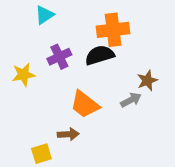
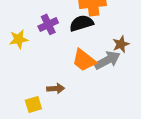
gray arrow: (131, 100) -> (107, 60), size x1.5
orange trapezoid: (85, 104) -> (84, 60), moved

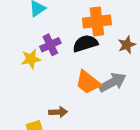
yellow star: (19, 39) -> (31, 59), moved
brown star: (121, 44) -> (127, 45), moved

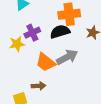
orange trapezoid: (88, 82) -> (46, 62), moved
gray arrow: (112, 82) -> (67, 57), moved

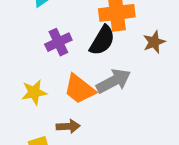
black semicircle: (60, 32) -> (102, 40), turned 138
yellow star: (17, 44) -> (34, 92), moved

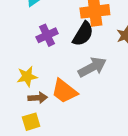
orange trapezoid: (80, 89) -> (64, 91), moved
brown arrow: (68, 126) -> (38, 98), moved

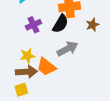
yellow star: (27, 76) -> (27, 56), moved
brown arrow: (38, 98) -> (26, 72), size x1.5

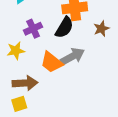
yellow star: (27, 56) -> (16, 51), moved
orange trapezoid: (46, 67) -> (52, 62), moved

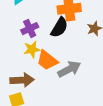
yellow star: (16, 51) -> (32, 49), moved
gray arrow: (72, 56) -> (69, 69), moved

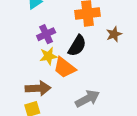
black semicircle: (59, 27) -> (77, 46), moved
gray arrow: (69, 69) -> (87, 99), moved

